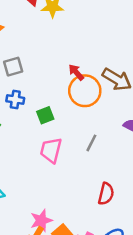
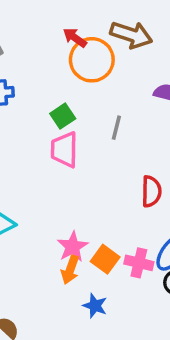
green square: (45, 115) -> (63, 116), moved

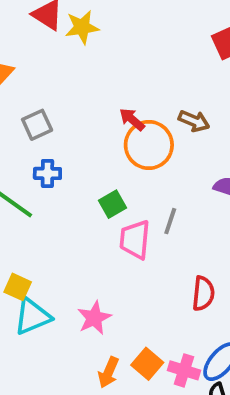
brown arrow: (131, 35) -> (194, 121), size x0.7
pink trapezoid: (64, 150) -> (135, 240), moved
pink star: (73, 247) -> (94, 318), moved

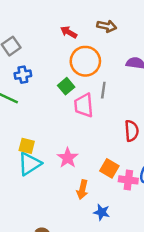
orange circle: (149, 145) -> (85, 61), moved
yellow square: (18, 287) -> (27, 146), moved
orange square: (147, 364) -> (109, 168), moved

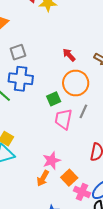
blue cross: (23, 75) -> (21, 79), size x1.6
pink star: (68, 158) -> (52, 161), moved
orange arrow: (82, 190) -> (43, 178), moved

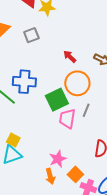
gray square: (18, 52) -> (31, 35), moved
green square: (54, 99) -> (57, 100), size x1.6
orange arrow: (43, 178) -> (50, 176), turned -42

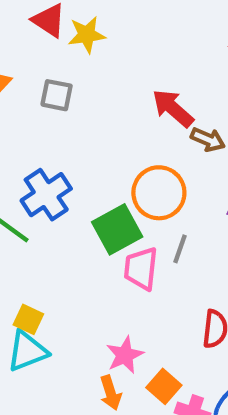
gray square: (31, 35) -> (57, 95), turned 35
red arrow: (70, 57) -> (173, 108), moved, size x1.5
blue cross: (24, 82) -> (46, 195), turned -35

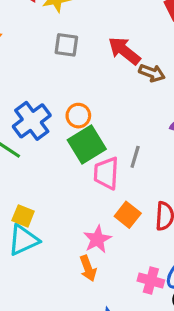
gray square: (57, 95) -> (66, 45), moved
orange circle: (159, 193) -> (78, 116), moved, size x0.6
orange square: (164, 386) -> (128, 215), moved

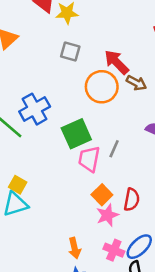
orange circle: (78, 116) -> (102, 87), moved, size x1.6
pink star: (97, 239) -> (107, 215), moved
orange arrow: (88, 268) -> (75, 248), moved

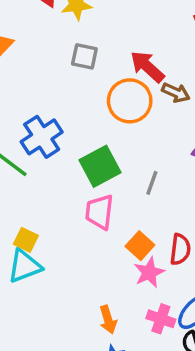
pink trapezoid: (89, 159) -> (99, 212), moved

